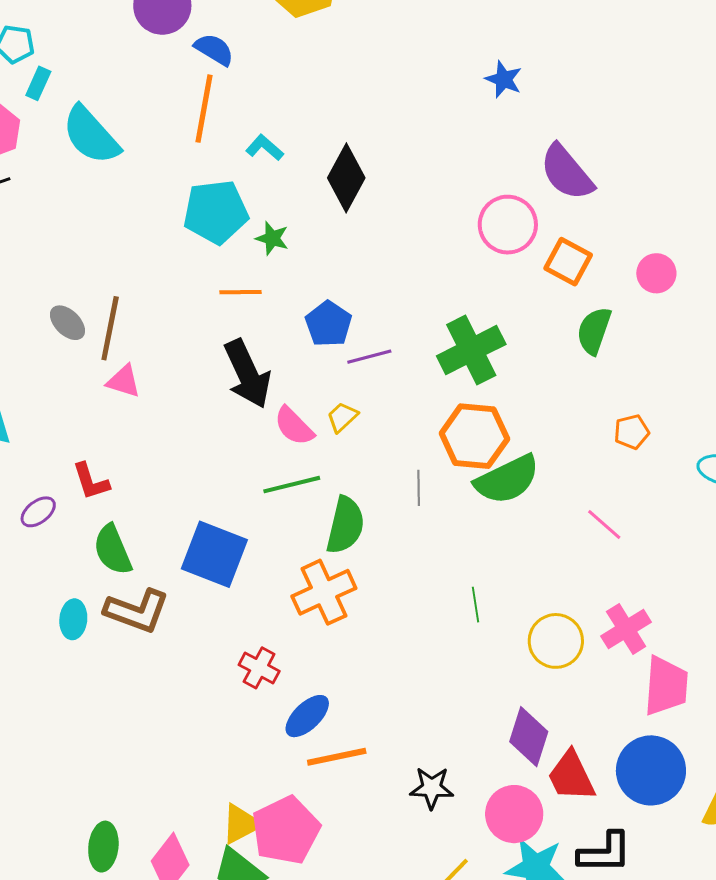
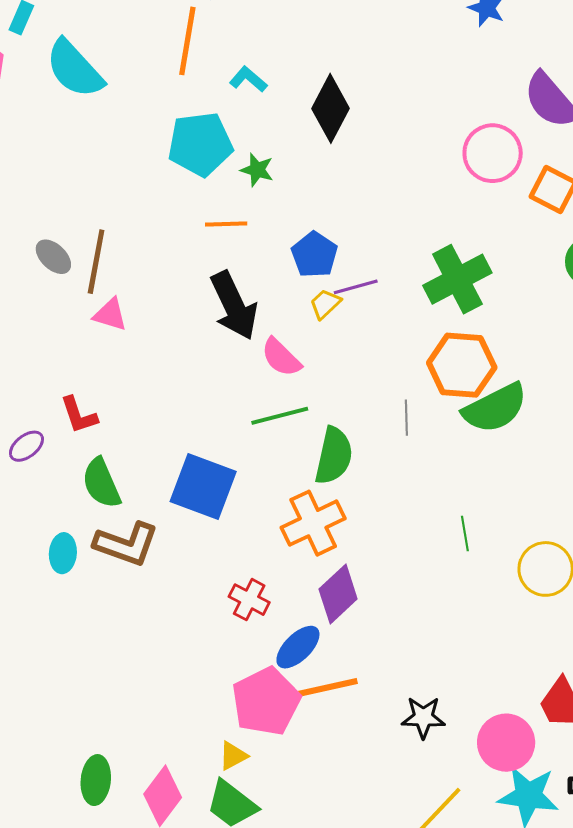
yellow trapezoid: (342, 417) -> (325, 304), moved
purple diamond: (529, 737) -> (338, 594), moved, turned 30
yellow triangle: (241, 824) -> (233, 756), size x0.7
pink pentagon: (286, 830) -> (266, 701), moved

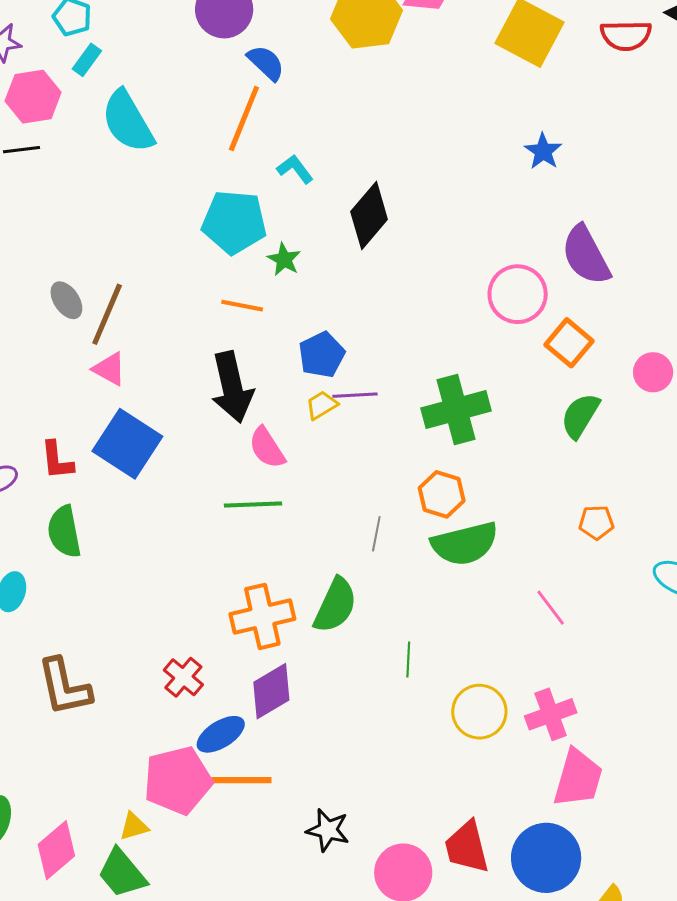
orange hexagon: (462, 365) -> (442, 494), size x0.7
green semicircle: (334, 456) -> (335, 605), moved
blue square: (203, 486) -> (127, 444), moved
brown L-shape: (126, 544) -> (64, 687), moved, turned 46

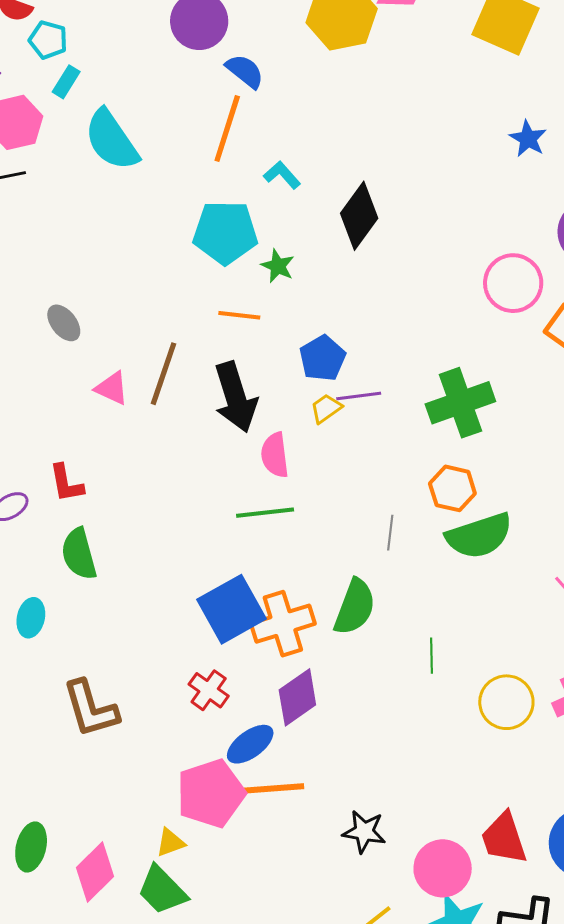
brown line: (107, 314) -> (164, 374), moved
blue square: (127, 444) -> (231, 609), moved, turned 32
pink semicircle: (267, 448) -> (275, 455), turned 30

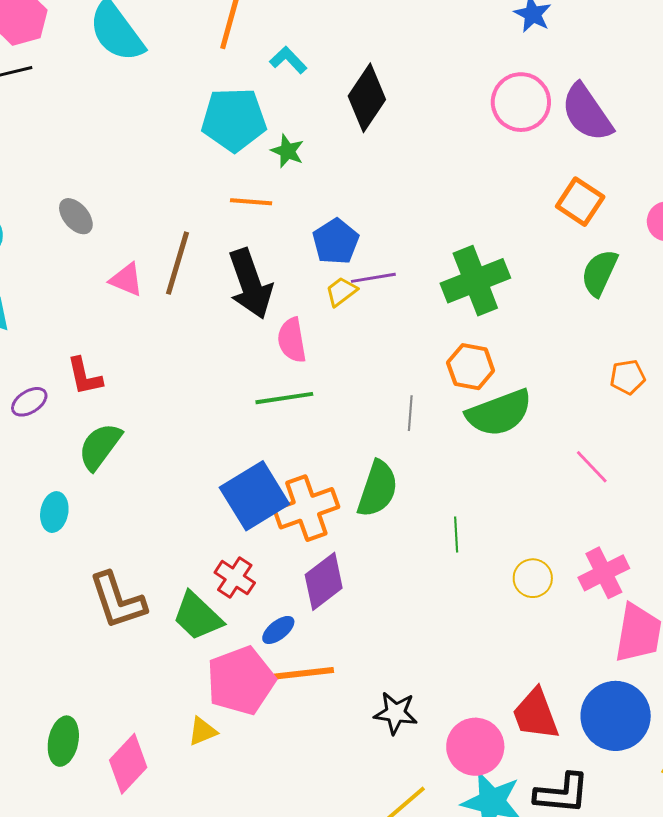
pink circle: (513, 283) -> (521, 102), moved
green semicircle: (79, 554) -> (100, 446), turned 54
yellow circle: (506, 702) -> (533, 578), size x0.7
blue ellipse: (250, 744) -> (278, 630), size x0.7
green trapezoid: (162, 890) -> (197, 616), moved

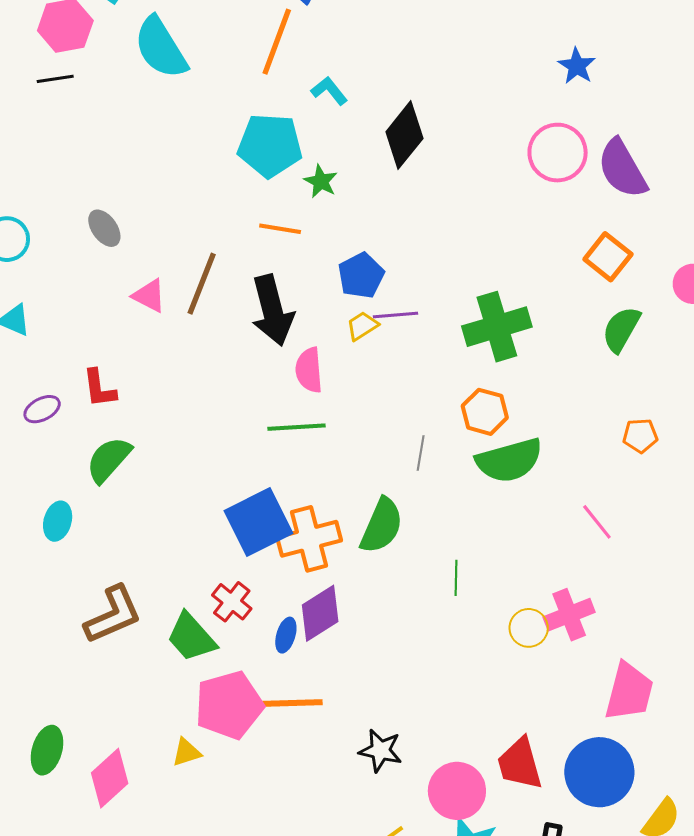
pink cross: (604, 573) -> (569, 615), moved
brown L-shape: (118, 601) -> (113, 615), turned -100
blue ellipse: (278, 630) -> (286, 635), moved, turned -40

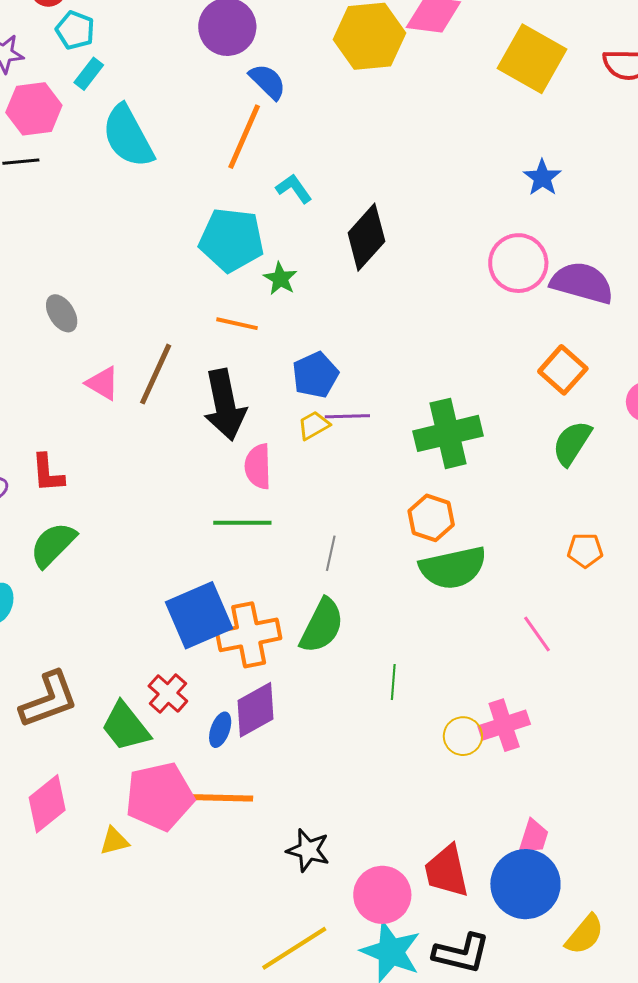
purple semicircle: (622, 169) -> (582, 283), turned 132
gray line: (421, 453) -> (331, 553), moved
pink trapezoid: (629, 692) -> (534, 837), moved, size x0.6
pink diamond: (110, 778) -> (47, 804), moved

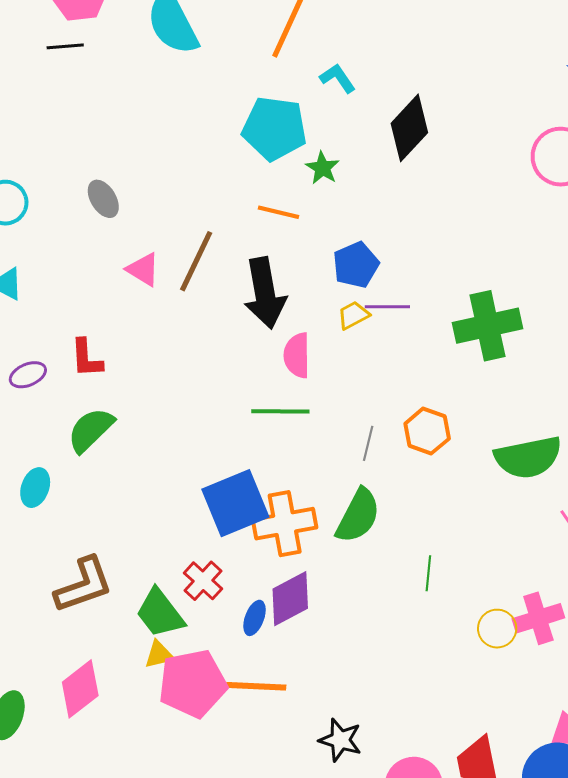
orange hexagon: (431, 518) -> (427, 431), moved
green semicircle: (453, 568) -> (528, 457), moved
yellow triangle: (114, 841) -> (159, 655), moved

